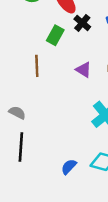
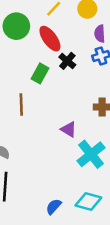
purple triangle: (84, 70) -> (69, 129), moved

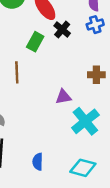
purple triangle: (69, 129) -> (63, 97), turned -42
blue semicircle: (54, 206) -> (38, 162), moved, turned -42

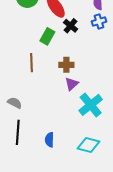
brown cross: (96, 75) -> (66, 65), moved
purple triangle: (63, 97) -> (72, 84), turned -32

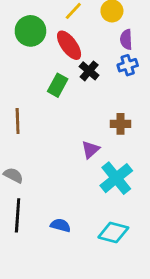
brown line: (32, 63) -> (18, 121), moved
brown cross: (66, 65) -> (121, 124), moved
blue semicircle: (49, 140) -> (60, 225), turned 104

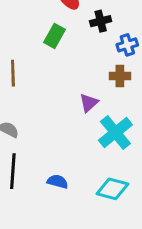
blue cross: (128, 65) -> (127, 45), moved
black cross: (89, 71) -> (101, 21), moved, turned 36

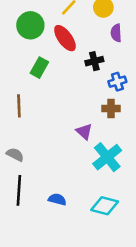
green rectangle: (55, 36) -> (39, 68), moved
purple triangle: (89, 103) -> (84, 132), turned -36

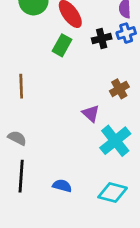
green rectangle: (39, 68) -> (62, 45), moved
blue cross: (117, 82) -> (126, 33), moved
brown cross: (111, 108) -> (119, 89), turned -30

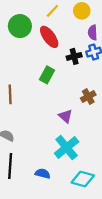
green rectangle: (62, 45) -> (47, 75), moved
cyan cross: (115, 141) -> (67, 148), moved

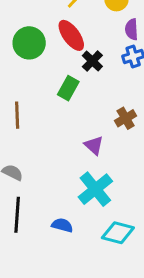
green circle: (20, 26) -> (29, 43), moved
black cross: (74, 56) -> (92, 61), moved, turned -32

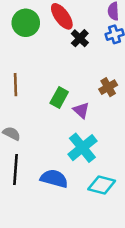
green rectangle: (68, 88) -> (59, 97), moved
blue semicircle: (62, 225) -> (54, 179), size x1.5

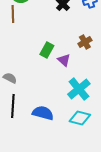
brown line: (15, 85) -> (13, 14), moved
cyan cross: (82, 148) -> (79, 89), moved

